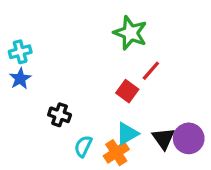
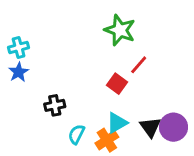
black cross: (60, 115) -> (55, 105), turned -30

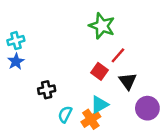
black triangle: (150, 127) -> (128, 81), moved

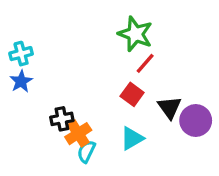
red line: (118, 55) -> (145, 63), moved
purple circle: (147, 108) -> (196, 120), moved
orange cross: (91, 119) -> (78, 134), moved

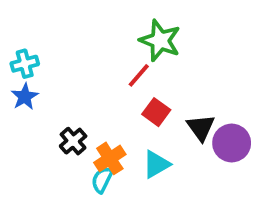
red line: (145, 63) -> (139, 75), moved
black cross: (62, 119) -> (73, 141), turned -30
orange cross: (78, 134) -> (110, 158), moved

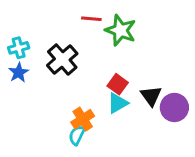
red line: (139, 75) -> (91, 19), moved, turned 54
black cross: (73, 141) -> (62, 59), moved, size x1.5
cyan triangle: (156, 164) -> (118, 103), moved

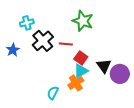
red line: (91, 19) -> (66, 44), moved
cyan cross: (19, 48) -> (27, 23), moved
orange cross: (83, 119) -> (76, 83), moved

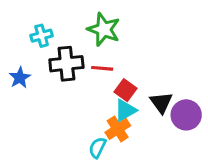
green star: (83, 21) -> (104, 29), moved
black cross: (43, 41) -> (66, 64), turned 35
cyan semicircle: (53, 93) -> (97, 148), moved

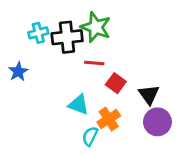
black cross: (66, 64) -> (67, 37), moved
cyan triangle: (125, 110) -> (79, 105), moved, turned 50
purple circle: (186, 115) -> (157, 122), moved

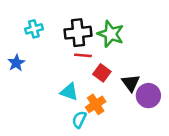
green star: (96, 27) -> (111, 34), moved
black cross: (67, 37) -> (78, 33), moved
purple circle: (157, 122) -> (148, 96), moved

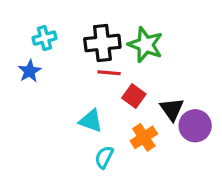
blue star: (16, 63) -> (30, 71), moved
orange cross: (96, 104) -> (144, 137), moved

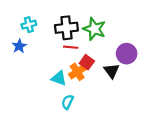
purple circle: (195, 126) -> (127, 54), moved
orange cross: (144, 137) -> (77, 72), moved

